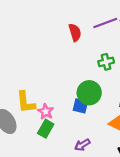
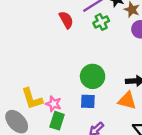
green cross: (106, 62) -> (101, 22), moved
blue square: (80, 106) -> (88, 101), moved

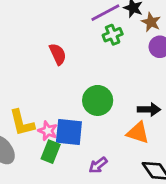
red semicircle: (66, 20) -> (58, 54), moved
blue square: (88, 101) -> (69, 132), moved, size x1.5

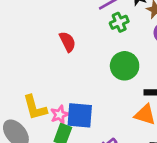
green circle: (98, 100) -> (125, 66), moved
pink star: (48, 131) -> (60, 115), turned 30

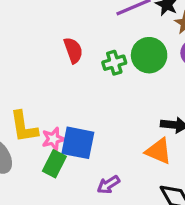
green cross: (119, 22) -> (114, 63), moved
green circle: (125, 66) -> (149, 55), moved

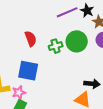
blue square: (78, 143) -> (28, 71), moved

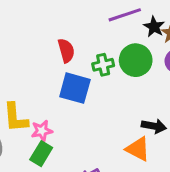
black star: (87, 11) -> (154, 27), moved
blue square: (28, 71) -> (75, 88), moved

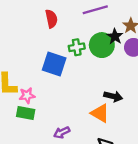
black star: (154, 27) -> (115, 36), moved
red semicircle: (66, 51) -> (51, 19), moved
green rectangle: (41, 154) -> (26, 113), turned 66

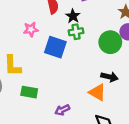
black star: (115, 36) -> (73, 16), moved
green circle: (102, 45) -> (110, 42), moved
pink star: (27, 95) -> (31, 29), moved

